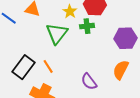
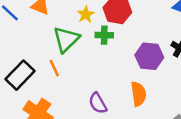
orange line: (48, 66) -> (54, 68), moved
orange semicircle: (121, 70) -> (138, 94), turned 138

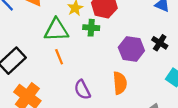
green triangle: (66, 39) -> (56, 30), turned 40
orange line: (54, 68) -> (59, 57), moved

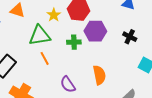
green cross: (91, 28) -> (74, 42), moved
purple hexagon: (131, 49) -> (95, 31), moved

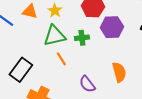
yellow star: (54, 15) -> (55, 11), moved
green cross: (74, 42) -> (82, 38), moved

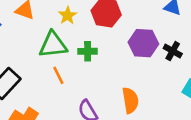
yellow star: (55, 11) -> (68, 15), moved
purple hexagon: (112, 27) -> (143, 43), moved

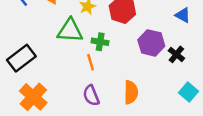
orange line: (58, 75) -> (91, 62), moved

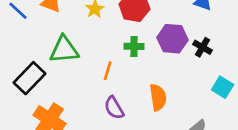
green triangle: (70, 31) -> (64, 50), moved
green cross: (100, 42) -> (134, 46), moved
orange line: (91, 62) -> (108, 71), turned 42

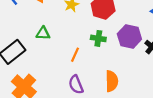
green triangle: (64, 50) -> (43, 33), size x0.6

